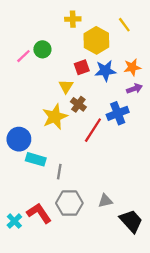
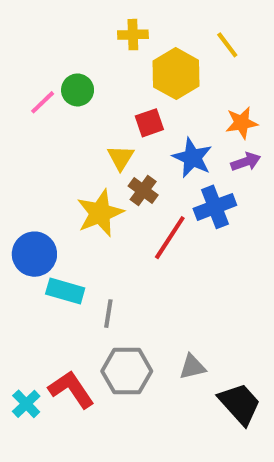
blue star: (105, 71) -> (192, 158), moved, turned 30

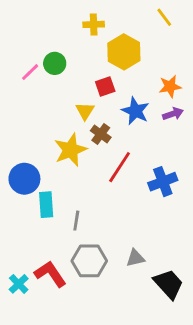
yellow line: (227, 45) -> (164, 17), moved
blue cross: (215, 207) -> (163, 182), moved
cyan rectangle: (65, 291) -> (46, 205), turned 70

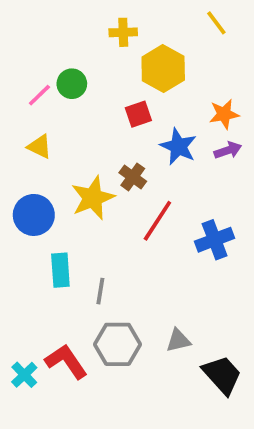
yellow triangle: (85, 111) -> (39, 146), moved, turned -36
blue circle: (24, 179) -> (34, 215), moved

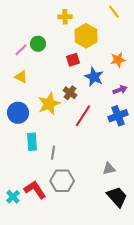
purple arrow: (228, 150) -> (120, 90), moved
blue cross: (215, 240) -> (118, 116), moved
gray triangle: (178, 341) -> (109, 169), moved

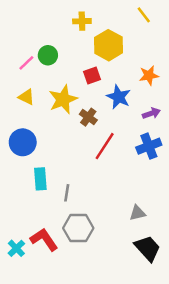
yellow star: (49, 104) -> (63, 99), moved

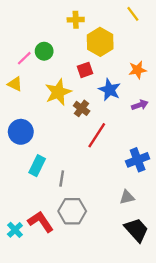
yellow triangle: (26, 97) -> (15, 84), moved
blue cross: (149, 146) -> (138, 160), moved
cyan rectangle: (40, 179) -> (37, 166), turned 30

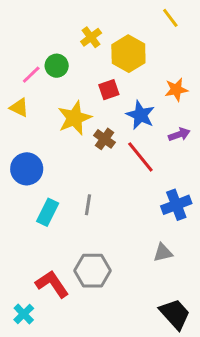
yellow cross: (76, 20) -> (91, 37), moved, turned -35
red line: (97, 135) -> (140, 157), moved, turned -72
gray line: (62, 179) -> (88, 205), moved
cyan cross: (15, 230) -> (24, 314), moved
black trapezoid: (136, 230) -> (175, 314), moved

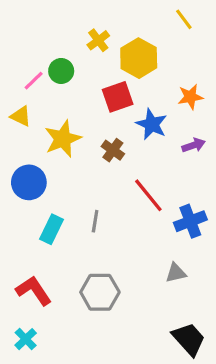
red square: (109, 90) -> (118, 97), size x1.4
yellow star: (75, 118) -> (63, 139), moved
red line: (140, 157) -> (148, 195), moved
red L-shape: (52, 284) -> (34, 291), moved

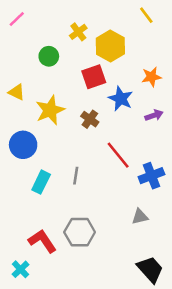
pink line: (34, 81) -> (17, 19), moved
red L-shape: (34, 291) -> (42, 241), moved

